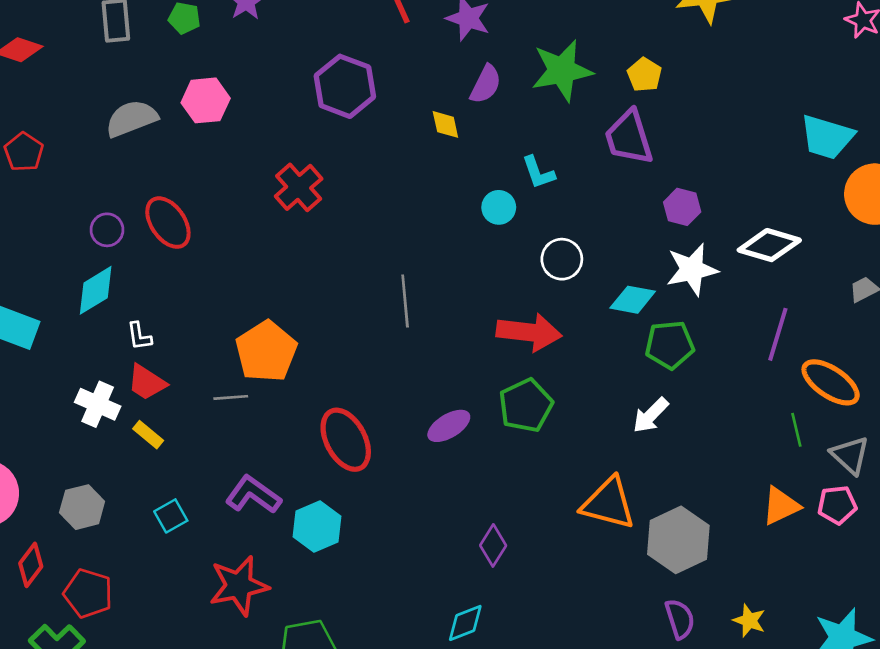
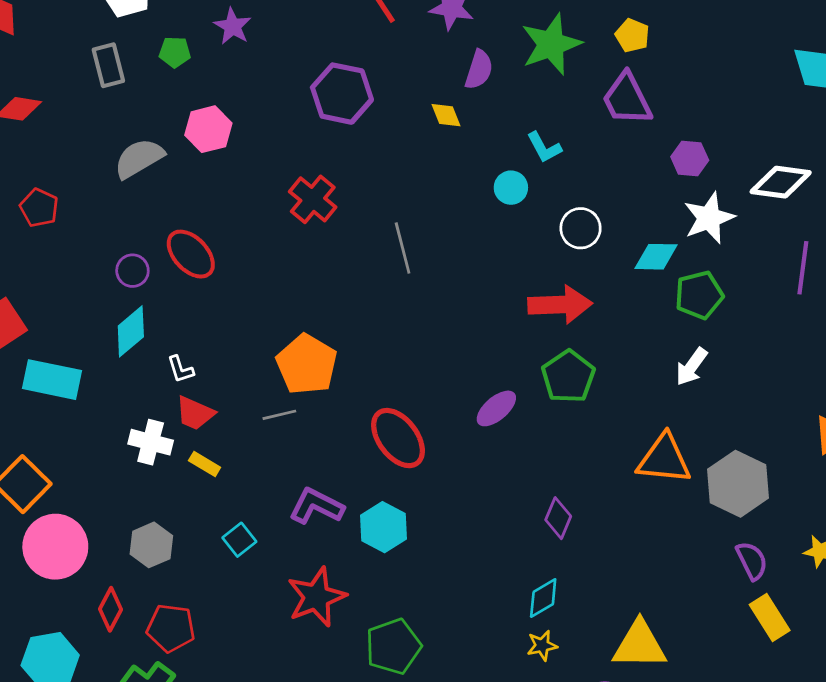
gray line: (405, 301) -> (403, 248), moved

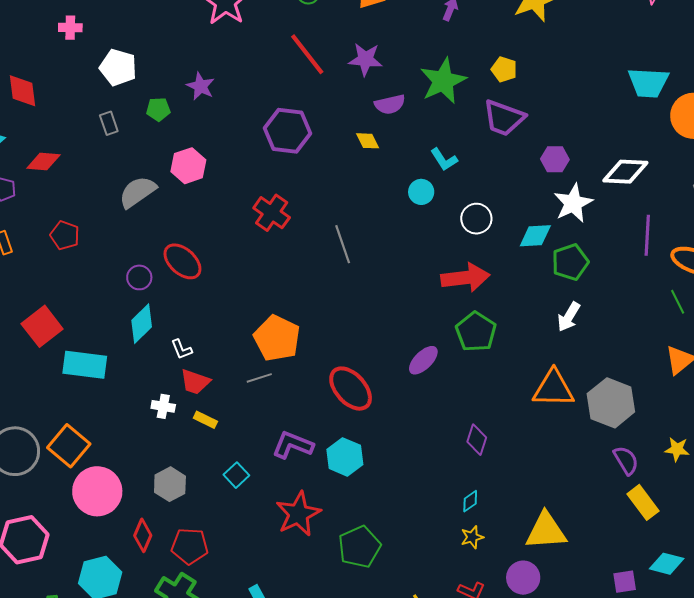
gray rectangle: (108, 65) -> (109, 123), size x0.7
purple semicircle: (479, 70) -> (390, 104), turned 64
purple trapezoid: (627, 99) -> (504, 118), turned -39
white cross: (151, 442) -> (163, 406), size x0.7
cyan diamond: (543, 598) -> (470, 501), size x0.7

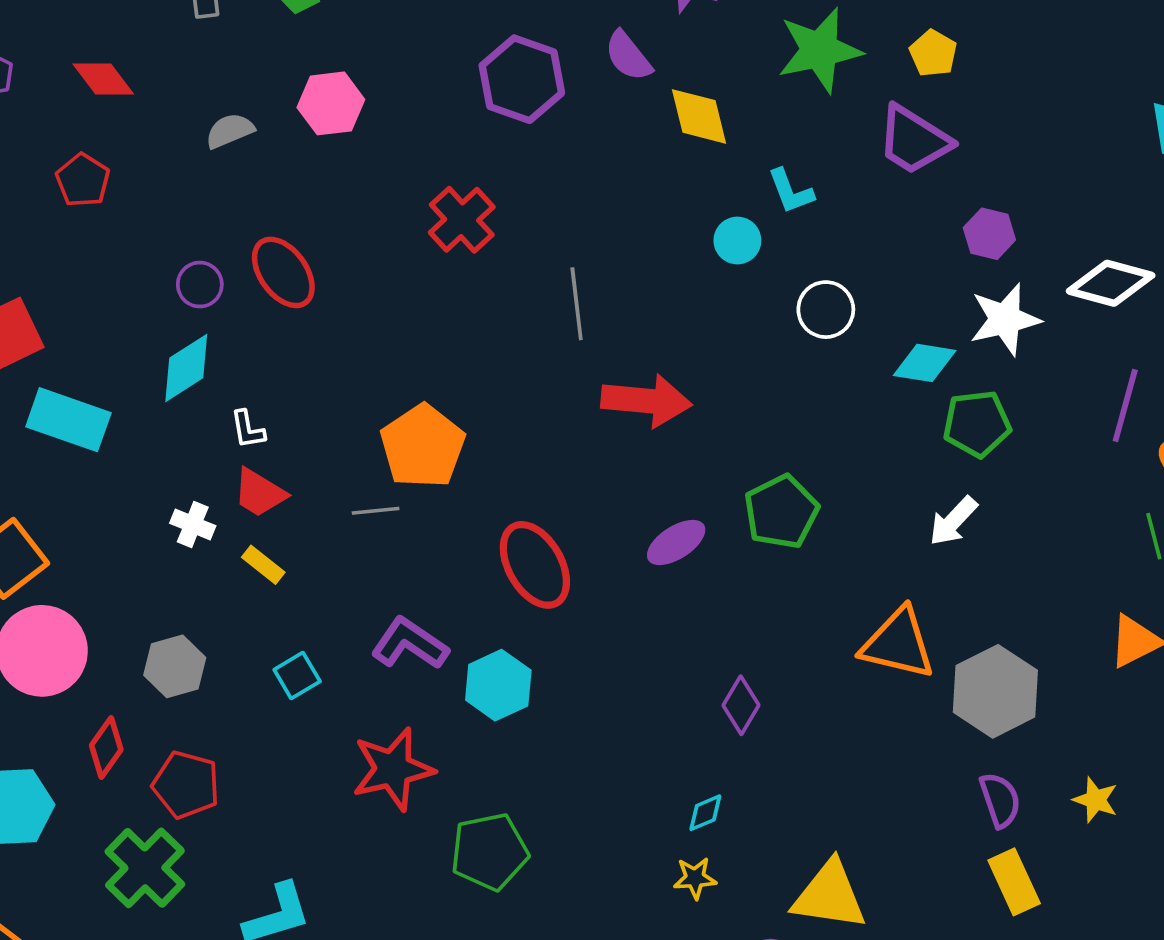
purple semicircle: (390, 104) -> (628, 56), moved, turned 52
yellow diamond: (368, 141) -> (699, 116), moved, size x1.5
red diamond: (43, 162) -> (103, 79), moved, turned 36
gray semicircle: (137, 192) -> (230, 131), size x0.7
red arrow: (465, 278) -> (646, 401), moved

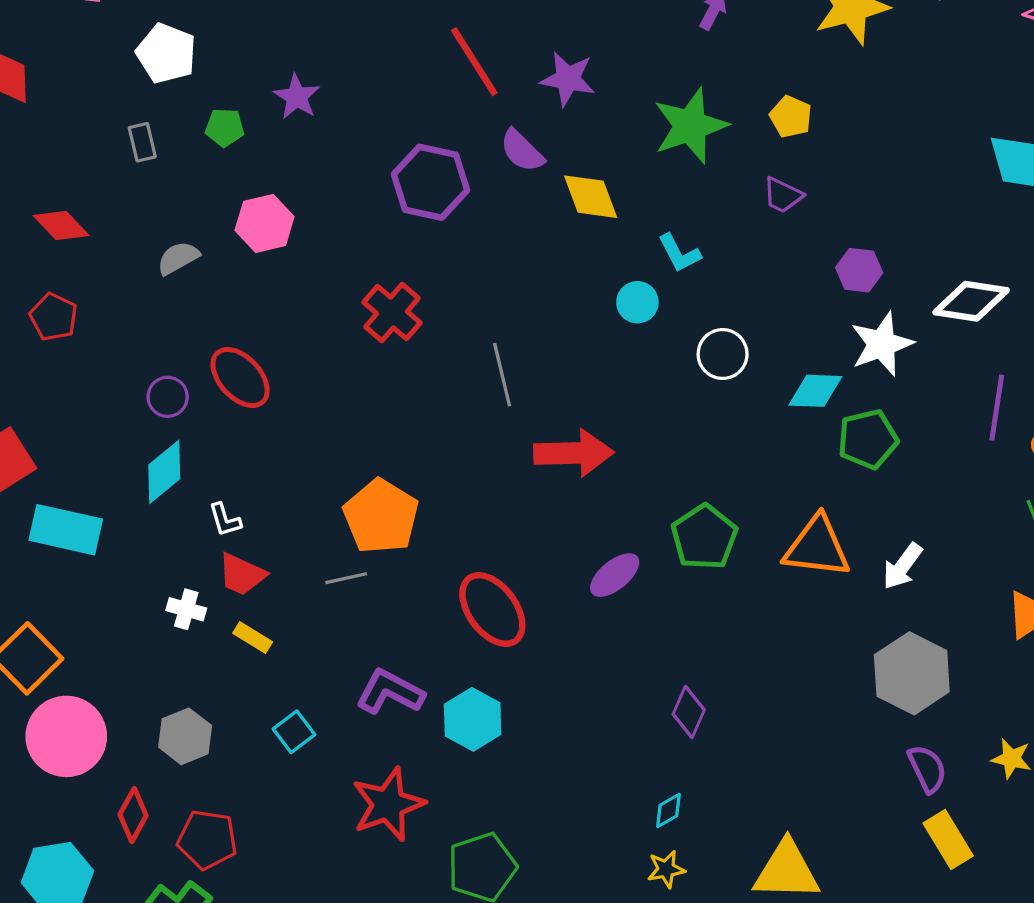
purple trapezoid: (914, 140) -> (783, 195), size x0.6
white arrow: (953, 521) -> (902, 566), moved
orange triangle: (898, 644) -> (817, 547), moved

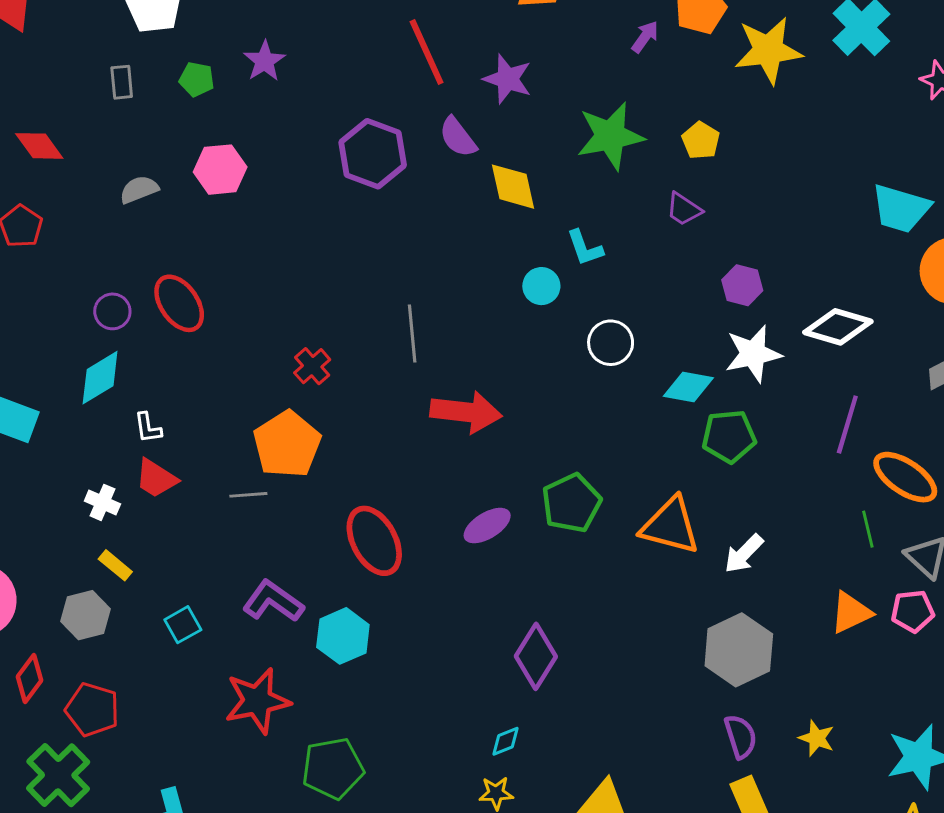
red cross: (392, 313) -> (312, 366), moved, size x0.7
yellow rectangle: (253, 637) -> (115, 565), moved
purple diamond: (689, 712) -> (536, 656), size x1.4

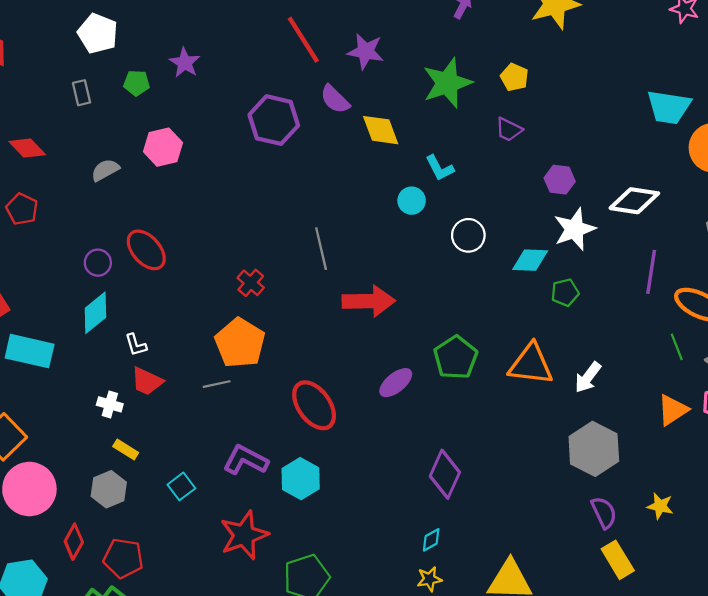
green pentagon: (729, 436) -> (565, 292), size x0.7

